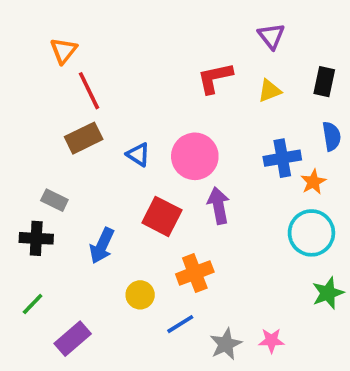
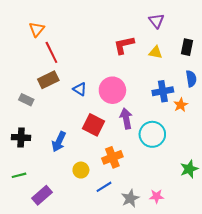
yellow triangle: (270, 91) -> (155, 52), turned 32
gray rectangle: (54, 200) -> (26, 100), moved
cyan circle: (311, 233) -> (152, 134), moved
green line: (33, 304) -> (19, 175), turned 32

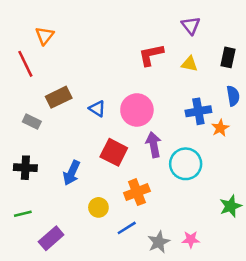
red line: (51, 52) -> (25, 64), moved

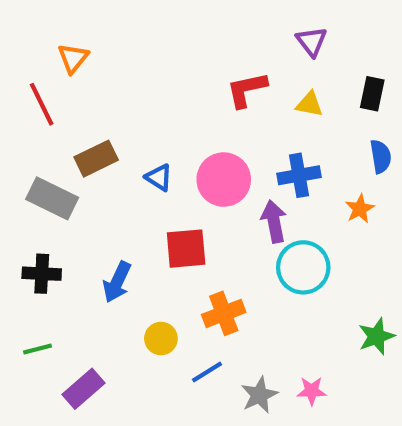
blue cross: (198, 111) -> (299, 175), moved
gray rectangle: (32, 122) -> (52, 198), size x1.6
purple arrow: (154, 145) -> (274, 221), moved
red square: (114, 152) -> (186, 249), turned -32

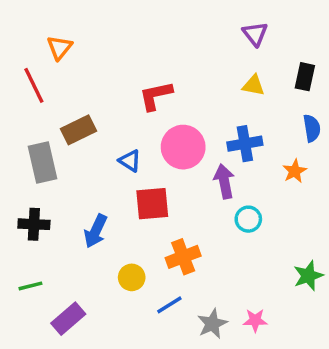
red L-shape: (247, 90) -> (156, 96), moved
blue triangle: (159, 177) -> (130, 161), moved
gray rectangle: (52, 198) -> (42, 162), turned 51
cyan circle: (303, 267) -> (248, 219), size x0.6

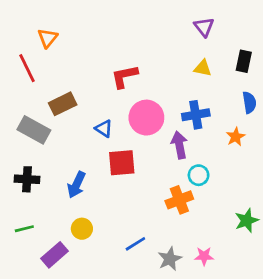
gray rectangle: (42, 162) -> (34, 130), turned -48
orange cross: (183, 257) -> (179, 200), moved
yellow circle: (132, 277) -> (82, 229), moved

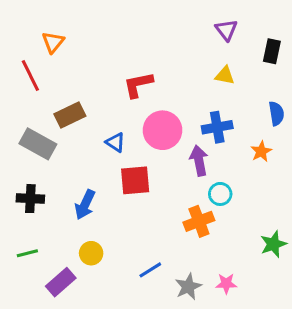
black rectangle: (244, 61) -> (272, 51), moved

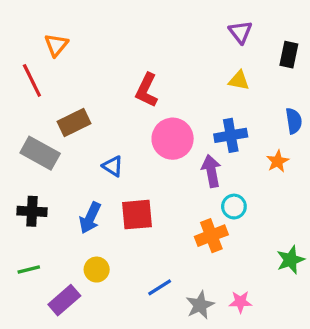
red L-shape: (138, 85) -> (147, 90), turned -52
blue triangle: (115, 142) -> (113, 166), moved
red square: (135, 180) -> (137, 215), moved

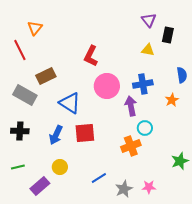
black rectangle: (289, 55) -> (168, 35), moved
blue triangle: (113, 166) -> (70, 103), size x1.6

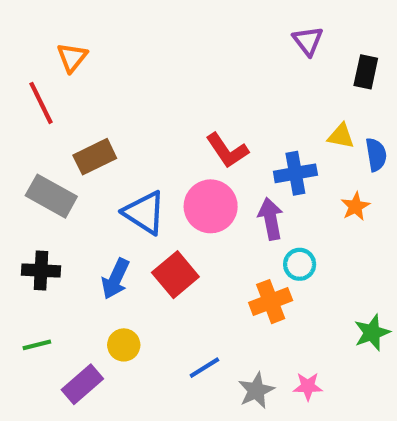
black rectangle: (168, 35) -> (366, 72), moved
yellow triangle: (148, 50) -> (341, 136), moved
red L-shape: (91, 56) -> (227, 151), moved, turned -60
pink circle: (107, 86) -> (211, 206), moved
red square: (85, 133) -> (175, 275), turned -35

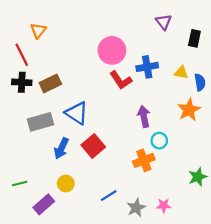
blue cross: (295, 173) -> (147, 67), moved
gray rectangle: (51, 196) -> (40, 122), moved, turned -45
pink circle: (211, 206) -> (112, 50), moved
orange star: (355, 206) -> (189, 110), size x1.5
black cross: (41, 270) -> (22, 82), moved

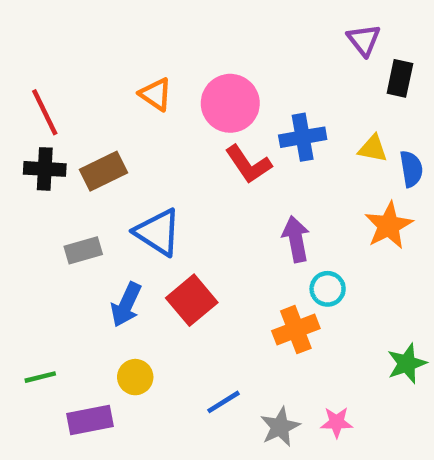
purple triangle: (164, 22) -> (364, 40), moved
orange triangle: (38, 31) -> (156, 94), moved, turned -35
gray rectangle: (40, 122) -> (83, 250), size x0.7
purple rectangle: (44, 204) -> (90, 420), turned 30

